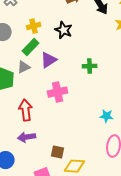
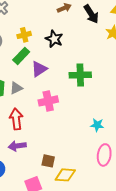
green cross: (90, 66) -> (80, 75), size x1.5
gray triangle: (24, 67) -> (16, 88), moved

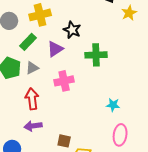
yellow cross: (24, 35) -> (40, 15), size x1.5
black star: (54, 39) -> (72, 30), moved
green rectangle: (21, 56) -> (28, 42), moved

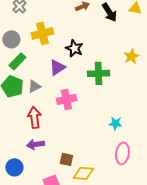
yellow star: (129, 13) -> (131, 56), moved
green rectangle: (28, 42) -> (17, 61), moved

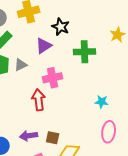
red arrow: (34, 117) -> (39, 100), moved
purple arrow: (35, 144) -> (29, 136), moved

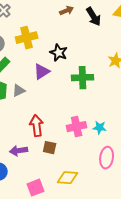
pink cross: (53, 78) -> (77, 127), moved
purple arrow: (29, 136) -> (19, 151), moved
brown square: (53, 138) -> (50, 148), moved

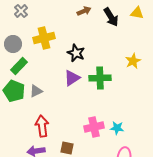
purple triangle: (42, 72) -> (72, 78), moved
red arrow: (37, 126) -> (42, 126), moved

